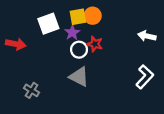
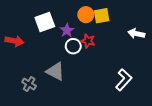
yellow square: (78, 17) -> (102, 16), moved
gray triangle: (79, 77) -> (55, 71), moved
white L-shape: (145, 77) -> (124, 80), moved

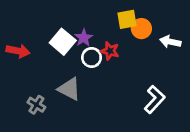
orange circle: (86, 15) -> (141, 29), moved
white square: (45, 22) -> (63, 42), moved, turned -30

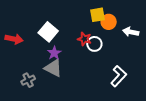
purple star: (84, 38) -> (54, 53), moved
white circle: (92, 57) -> (94, 44), moved
gray cross: (36, 105) -> (28, 80), turned 32

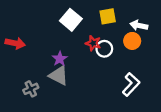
orange circle: (109, 22) -> (132, 41), moved
white square: (48, 32) -> (71, 20), moved
white arrow: (131, 32) -> (139, 25), moved

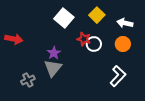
yellow square: (108, 16) -> (97, 15), turned -35
orange circle: (132, 41) -> (123, 44), moved
gray triangle: (59, 75) -> (53, 68), turned 42

